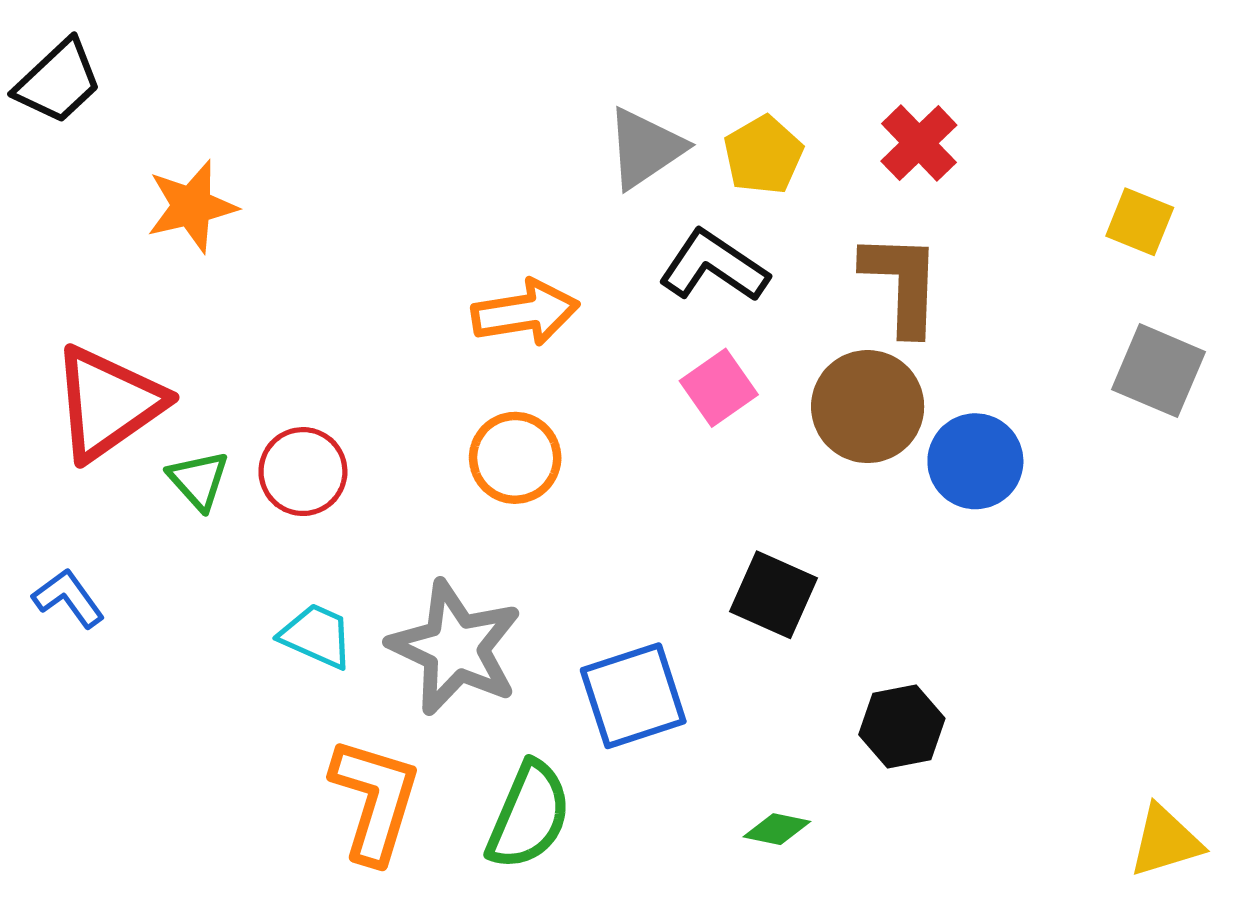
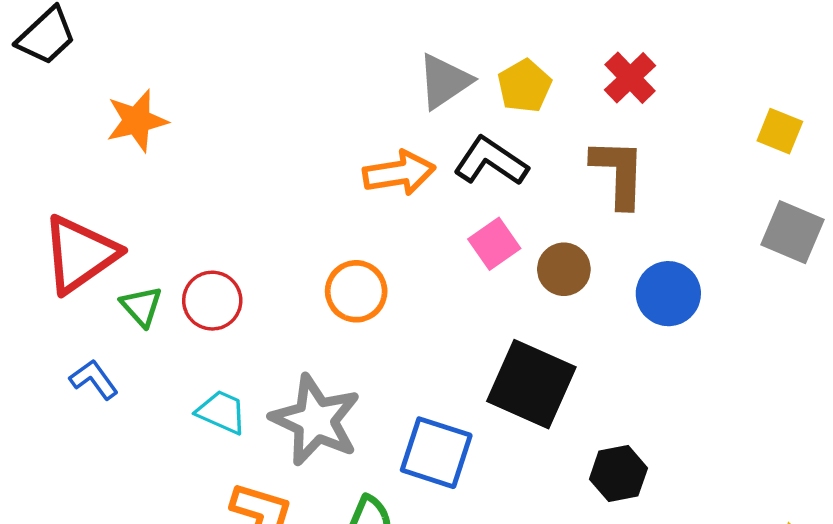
orange arrow: (525, 312) -> (399, 173), moved
brown circle: (868, 407) -> (564, 269), moved, size x0.7
black square: (773, 595) -> (531, 384), size x1.5
blue L-shape: (69, 598) -> (94, 380), moved
blue square: (633, 696) -> (436, 453), turned 36

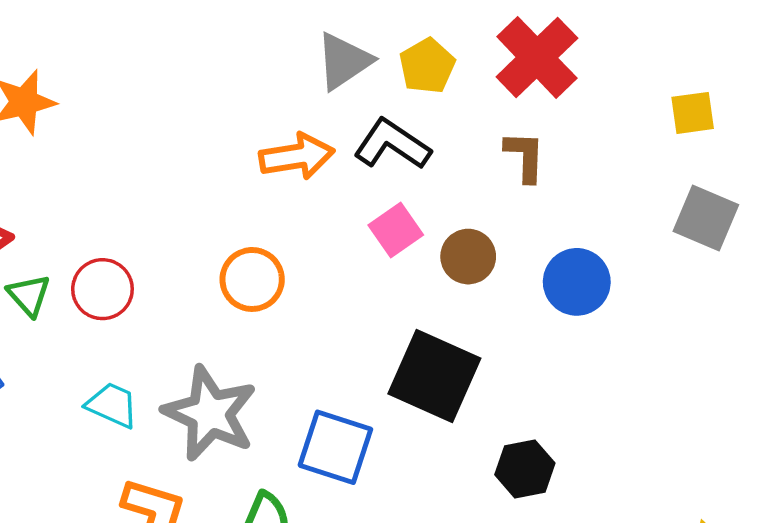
red cross: (630, 78) -> (537, 57), size x1.5
yellow square: (780, 131) -> (693, 113), turned -30
brown L-shape: (618, 173) -> (525, 156), size x0.7

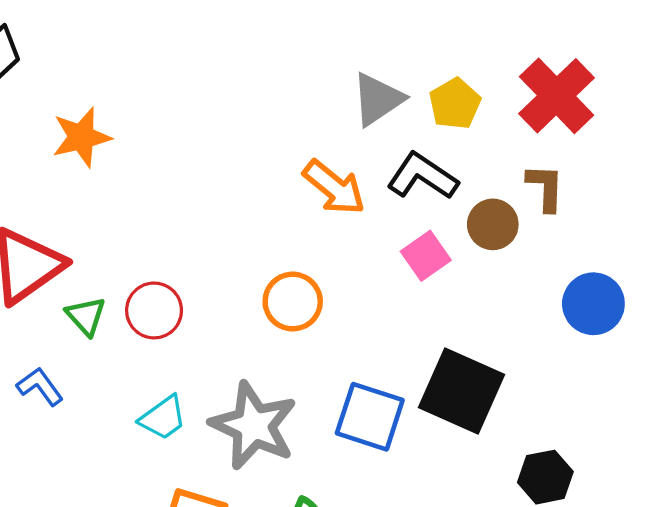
orange arrow: (297, 156) -> (334, 187), turned 48
brown circle: (468, 257) -> (493, 224), moved
cyan trapezoid: (112, 405) -> (163, 418), turned 120
blue square: (335, 447) -> (370, 417), moved

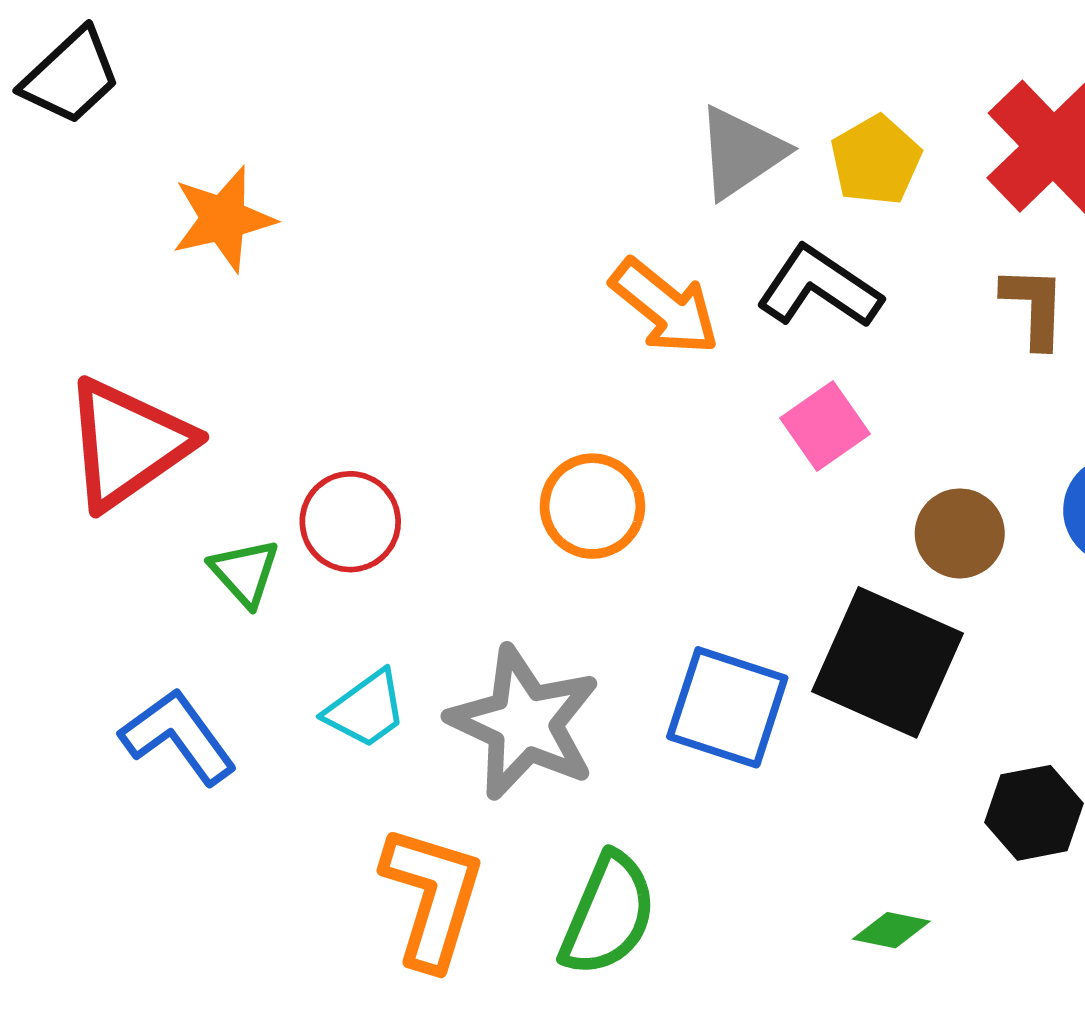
brown circle: (493, 224) -> (960, 533), moved
green triangle: (86, 316) -> (245, 573), moved
blue L-shape: (40, 386) -> (178, 737), moved, size x1.4

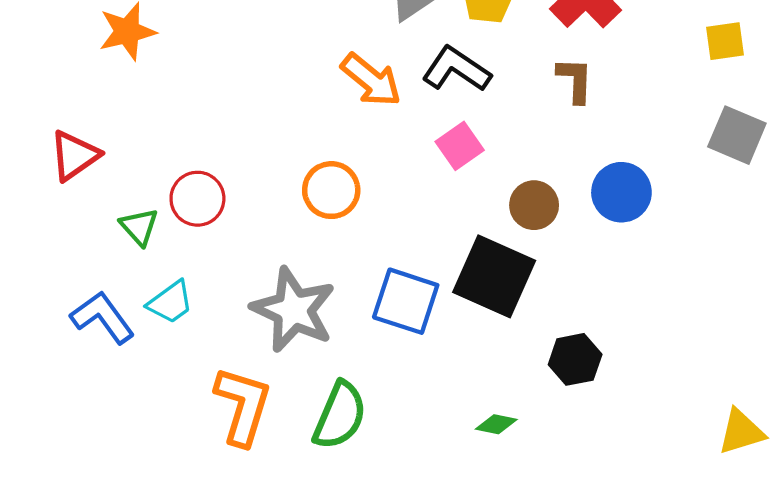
red triangle: (128, 444) -> (74, 156), size x0.7
cyan trapezoid: (366, 709) -> (170, 302), moved

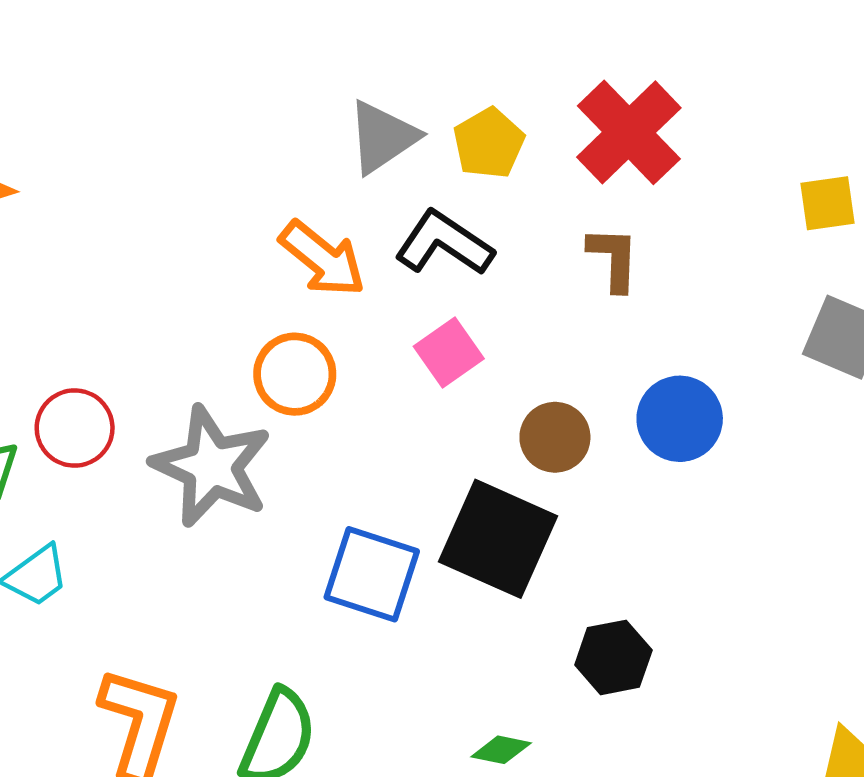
orange circle: (331, 190) -> (295, 374), moved
gray star: (293, 310) -> (212, 466), moved

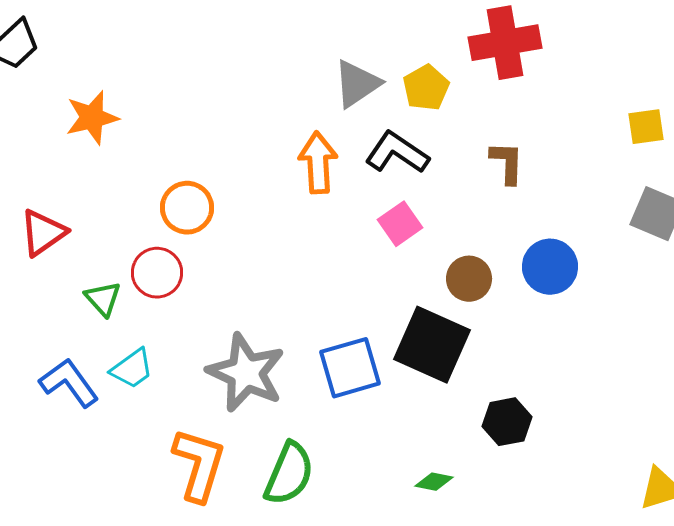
red cross: (629, 132) -> (505, 43), moved, turned 34
orange arrow: (322, 259) -> (318, 163), turned -132
orange circle: (295, 374) -> (187, 208), moved
gray star: (212, 466) -> (246, 373), moved
blue square: (372, 574) -> (350, 368), turned -34

